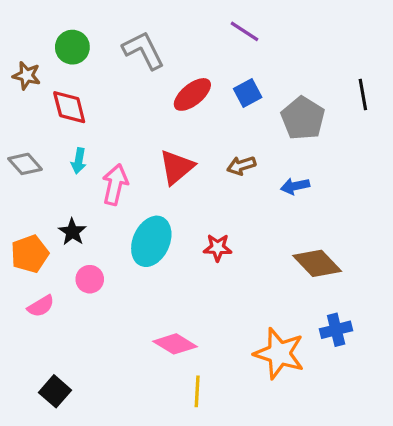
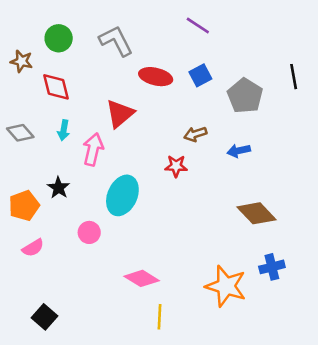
red ellipse: (192, 94) -> (156, 77), turned 52
red triangle: (177, 167) -> (120, 114), moved
red star: (218, 248) -> (176, 166), moved
pink circle: (90, 279) -> (89, 232), moved

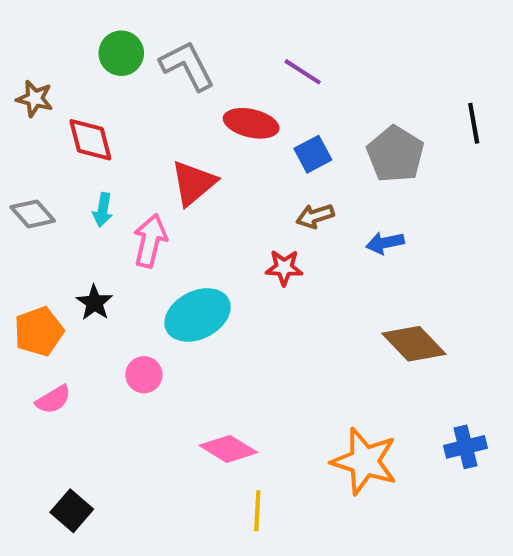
purple line: (198, 25) -> (303, 72), moved
green circle: (59, 38) -> (121, 53), moved
blue square: (200, 75) -> (313, 154), moved
cyan ellipse: (122, 195) -> (198, 315), turned 39
blue cross: (272, 267) -> (465, 447), moved

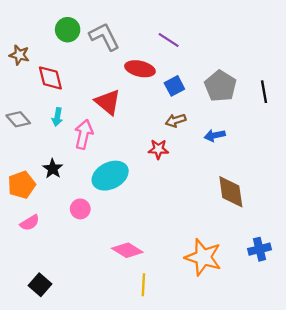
black line: (474, 123) -> (264, 92), moved
red triangle: (193, 183) -> (108, 102), turned -40
brown diamond: (414, 344) -> (231, 192), turned 36

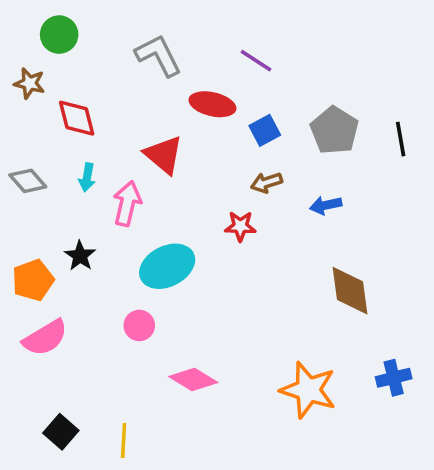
green circle: (68, 30) -> (59, 35), moved
pink circle: (80, 209) -> (139, 325), moved
pink semicircle: (30, 223) -> (45, 338), size x1.5
yellow line: (143, 285) -> (124, 440), moved

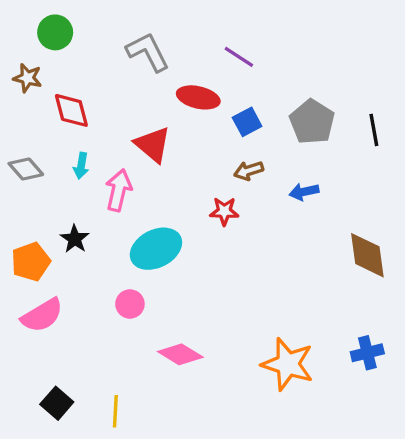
brown diamond: (350, 291) -> (367, 255), moved

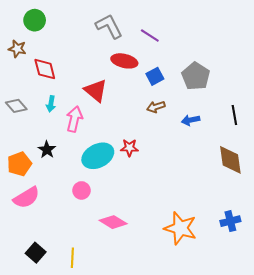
gray L-shape: (148, 52) -> (109, 26), moved
black line: (374, 130) -> (234, 115), moved
red star: (224, 211) -> (129, 148), moved

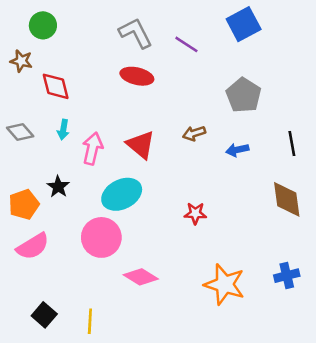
red ellipse: (124, 61) -> (137, 76), moved
blue square: (155, 76) -> (244, 24), moved, size x1.5
red triangle: (96, 91) -> (141, 145), moved
red star: (129, 148) -> (195, 213), moved
pink circle: (82, 190) -> (101, 237), size x1.8

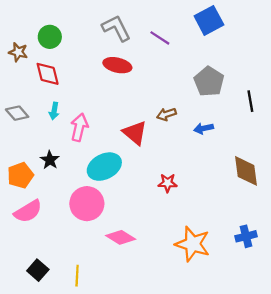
green circle: (43, 25) -> (50, 37), moved
black line: (292, 143) -> (250, 101), moved
red triangle: (141, 145) -> (135, 133), moved

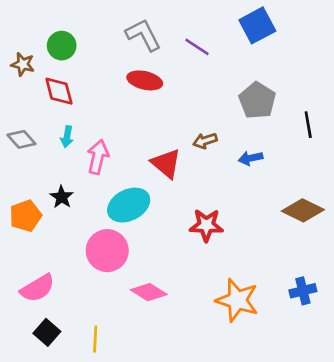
brown diamond: (246, 171) -> (303, 210), turned -56
red star: (168, 183) -> (206, 225), size x1.4
pink semicircle: (28, 211) -> (38, 288), moved

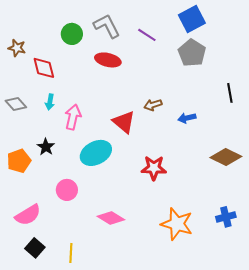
green circle: (62, 46) -> (72, 34), moved
gray pentagon: (257, 101) -> (192, 53), moved
pink circle: (107, 251) -> (67, 190), moved, size x0.7

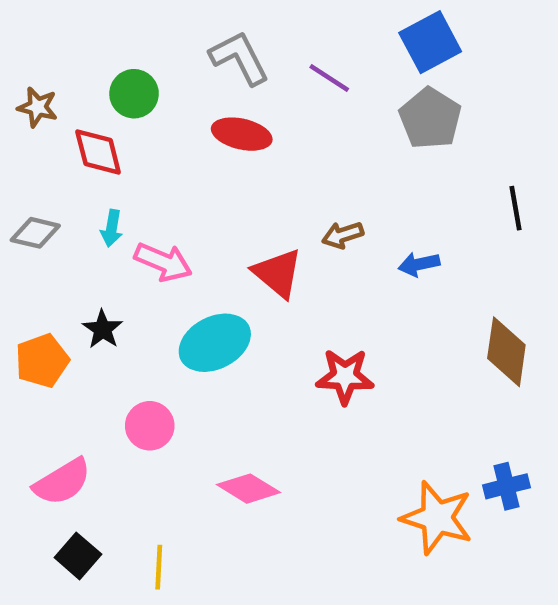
green circle: (72, 34) -> (134, 94), moved
gray diamond: (16, 104) -> (35, 233), turned -35
pink arrow: (73, 117) -> (163, 262), turned 100
brown diamond: (226, 157) -> (506, 352), turned 72
orange star: (177, 224) -> (437, 518), moved

